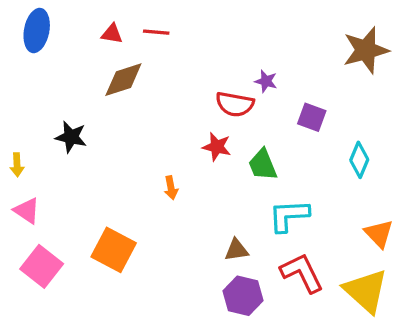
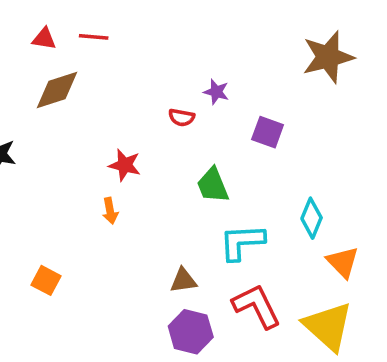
red semicircle: (235, 104) -> (182, 117), size x0.6
red star: (217, 147) -> (125, 165), moved
cyan diamond: (359, 160) -> (312, 218), moved
orange square: (114, 250) -> (46, 280), size x0.6

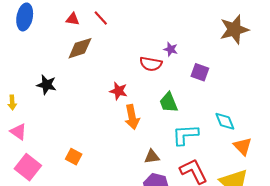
red line: (94, 37) -> (101, 18), turned 42
red semicircle: (182, 117) -> (151, 64), size x1.5
orange arrow: (110, 211) -> (132, 117), moved, size x1.6
cyan diamond: (312, 218) -> (225, 121), turned -45

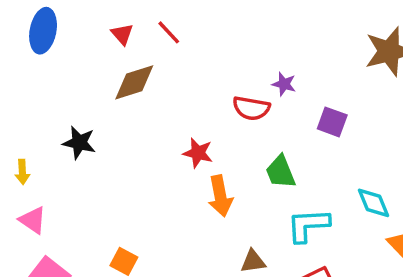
red triangle: (73, 19) -> (122, 34), turned 40

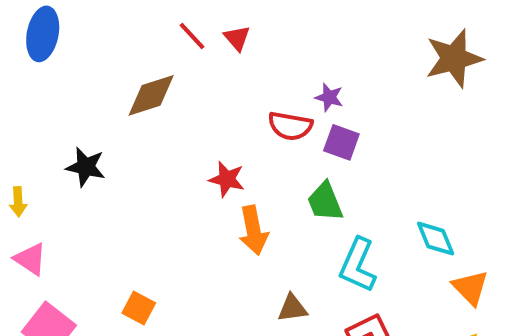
red triangle: (122, 34) -> (237, 38), moved
purple square: (332, 122) -> (341, 142), moved
cyan L-shape: (308, 225) -> (358, 265), turned -63

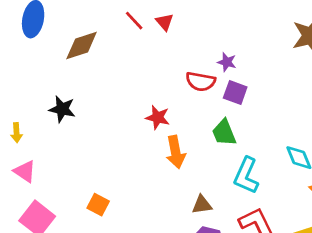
brown diamond: (151, 95) -> (82, 45), moved

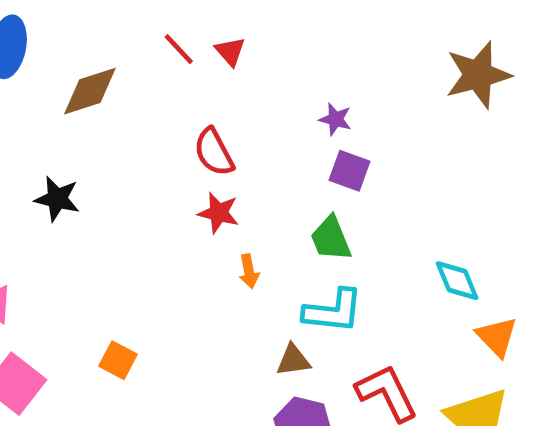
red semicircle: (201, 81) -> (214, 152), moved, turned 52
orange arrow: (176, 152) -> (249, 271), size x0.6
cyan L-shape: (246, 176) -> (333, 311), moved, turned -108

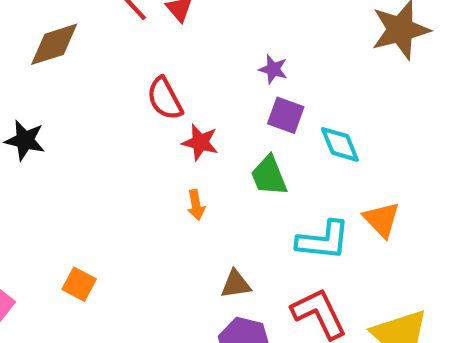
red star: (218, 213) -> (200, 142), moved
cyan diamond: (457, 281) -> (340, 144), moved
cyan L-shape: (333, 311) -> (323, 240), moved
orange triangle: (497, 337) -> (382, 220), moved

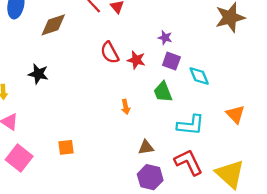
red star: (200, 142) -> (136, 60), moved
orange triangle: (382, 220) -> (235, 114), moved
orange square: (79, 284) -> (66, 147), turned -35

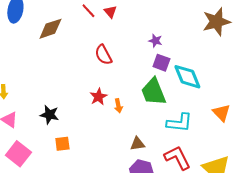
red star: (136, 60) -> (98, 97), moved, turned 30
black star: (38, 74) -> (49, 115), moved
cyan diamond: (199, 76) -> (187, 77), size x1.4
green trapezoid: (163, 92) -> (153, 92), size x1.4

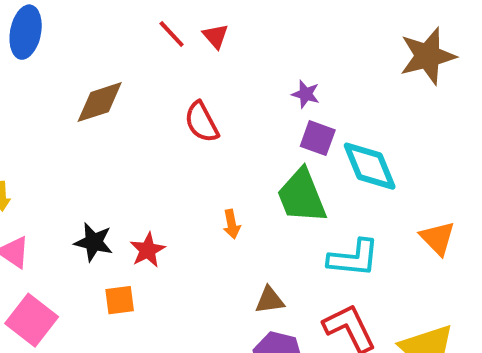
brown diamond: (50, 29) -> (100, 102), moved
red star: (98, 97) -> (148, 250), moved

